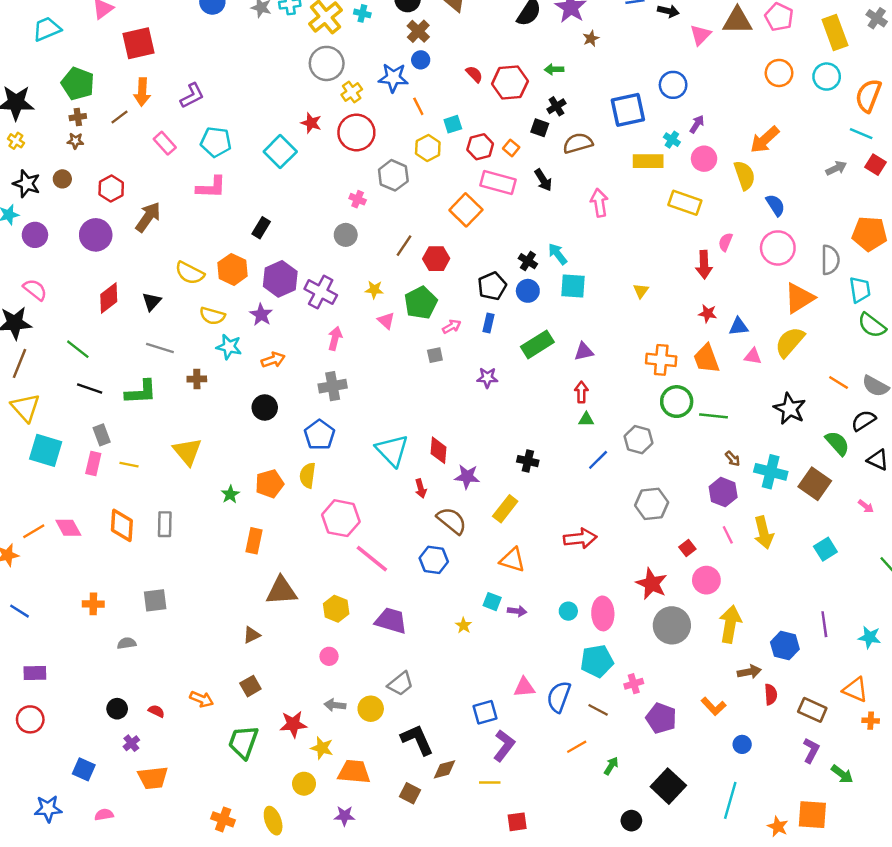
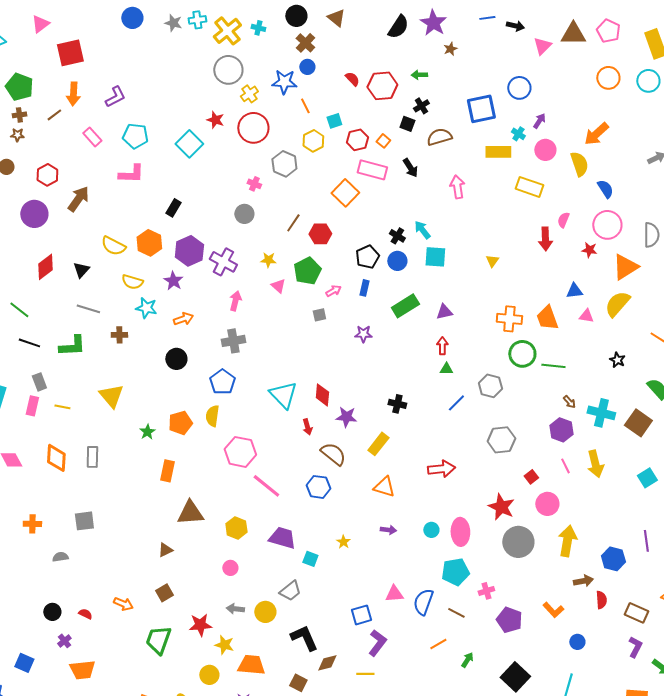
red star: (708, 313) -> (589, 250), moved
black star: (790, 409) -> (617, 360), size x0.6
cyan square: (492, 602) -> (310, 559), moved

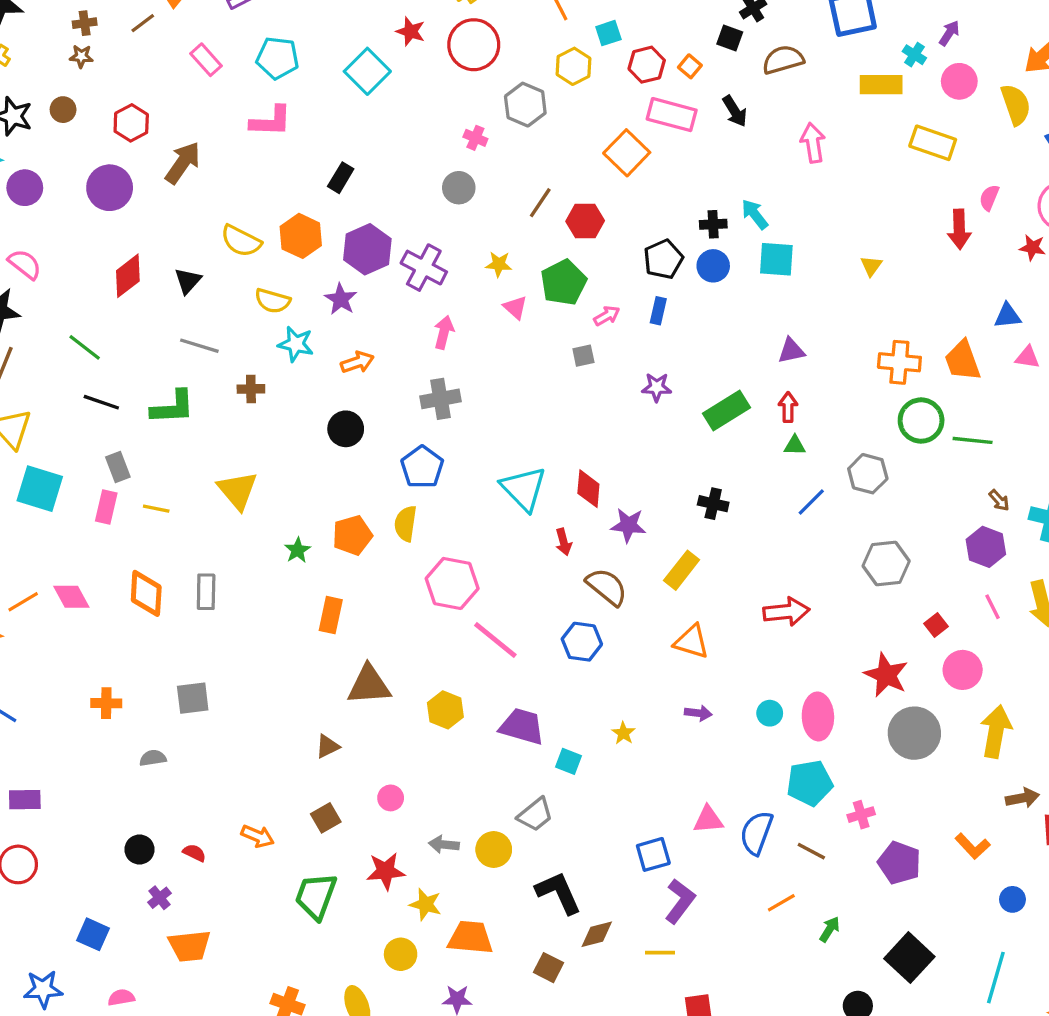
black cross: (397, 236) -> (713, 224), turned -35
green rectangle: (405, 306) -> (726, 411), moved
pink circle: (230, 568) -> (391, 798), moved

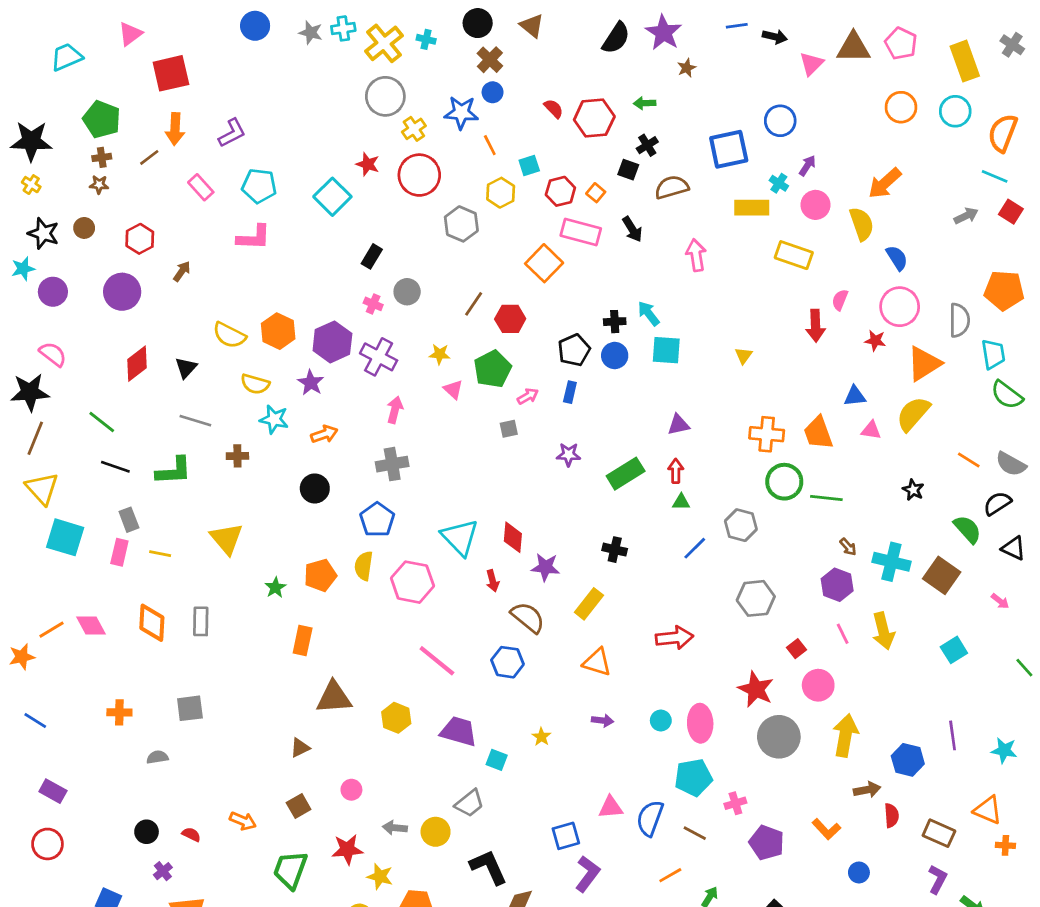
pink cross: (475, 138) -> (373, 304), moved
brown arrow: (183, 163) -> (182, 271), size x0.6
black rectangle: (341, 178) -> (372, 256), moved
pink hexagon: (452, 583) -> (412, 582), moved
purple rectangle: (25, 800) -> (53, 791), turned 30

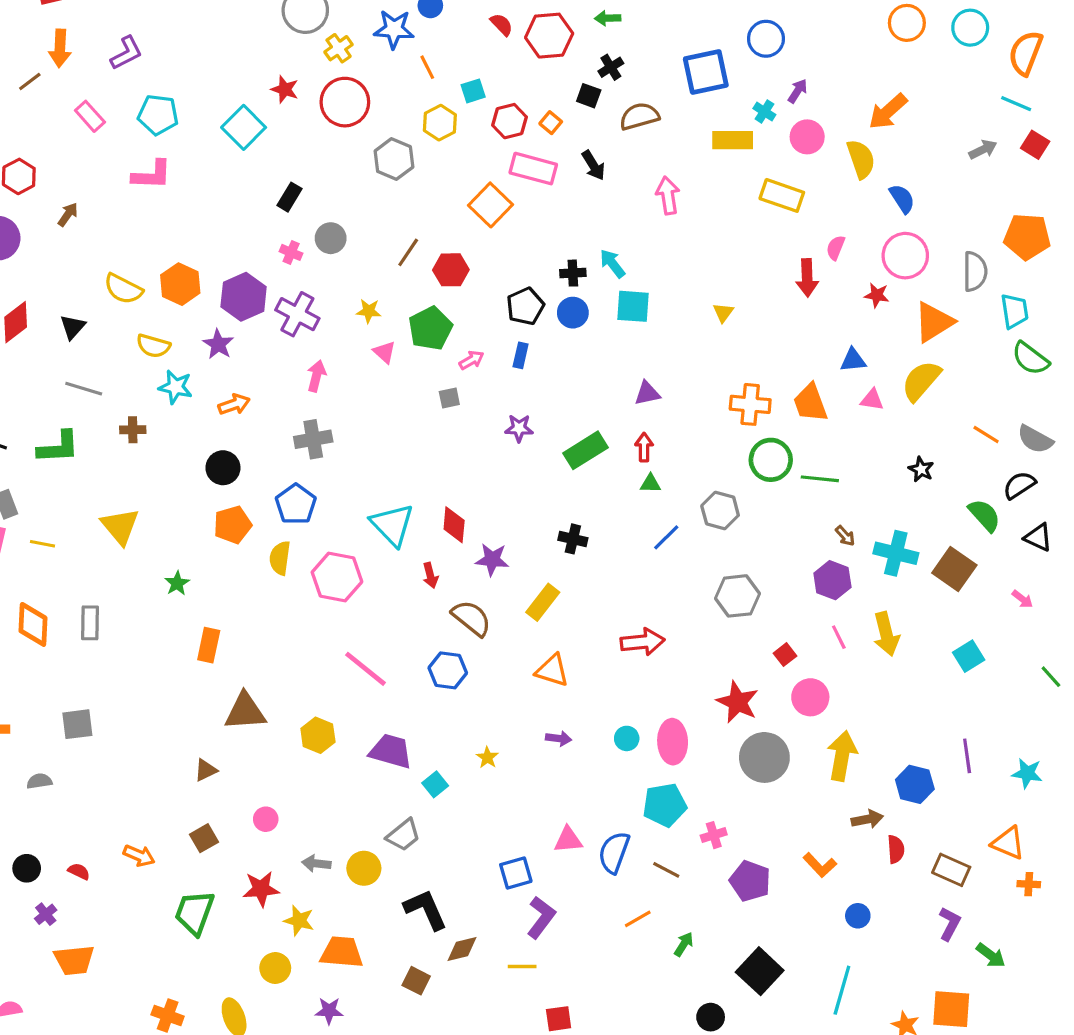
orange pentagon: (320, 575) -> (232, 525), moved
cyan square: (497, 760) -> (435, 784), turned 30

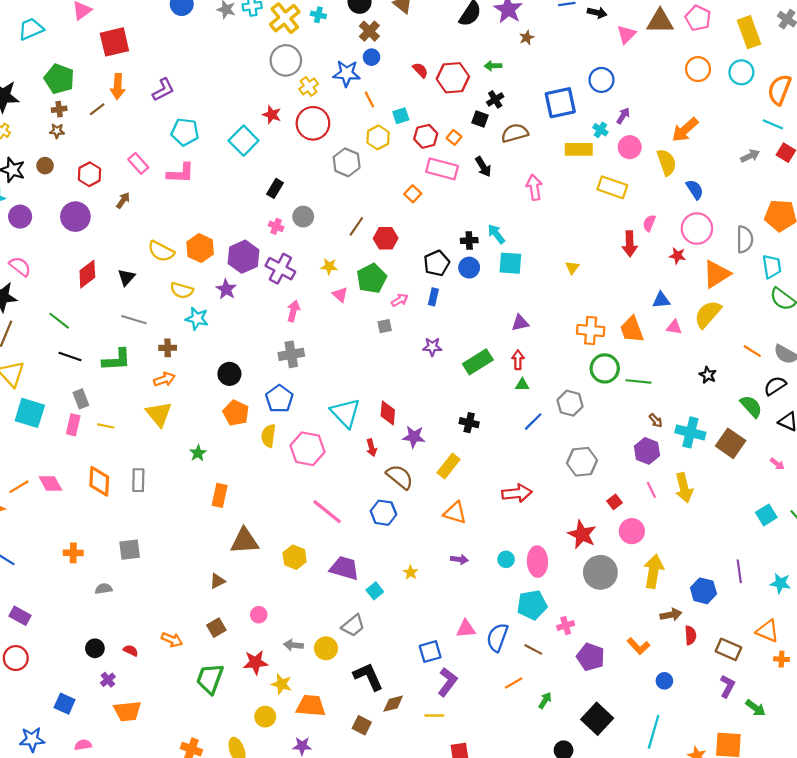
pink rectangle: (90, 116) -> (138, 163), moved
orange square: (491, 205) -> (413, 194), size x0.6
orange arrow: (234, 404) -> (164, 379), moved
orange pentagon: (232, 525) -> (236, 413), turned -30
cyan square: (969, 656) -> (766, 515), moved

